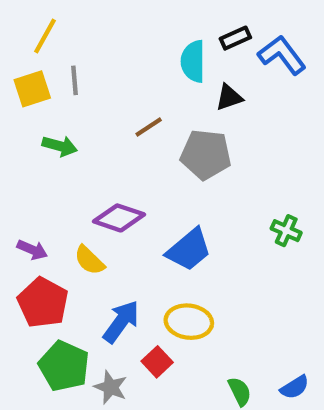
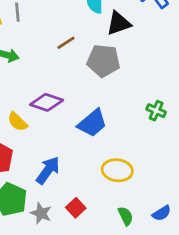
black triangle: (229, 97) -> (119, 23), size x1.4
yellow semicircle: (89, 260) -> (17, 122), moved
yellow ellipse: (189, 322) -> (117, 170), moved
red square: (157, 362) -> (76, 208), moved

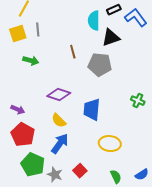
brown line: (66, 43) -> (73, 52), turned -72
yellow semicircle: (17, 122) -> (59, 121), moved
blue trapezoid: (92, 123) -> (92, 110), turned 135

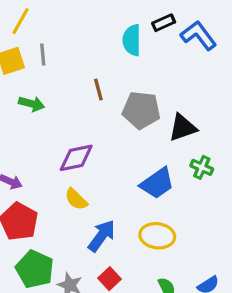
black triangle: (111, 38) -> (183, 128), moved
purple diamond: (59, 95) -> (76, 158), turned -30
blue trapezoid: (92, 110) -> (157, 183), moved, turned -130
blue arrow: (60, 144) -> (102, 236), moved

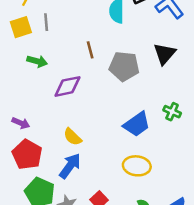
black triangle: (183, 128) -> (165, 54), moved, turned -30
purple diamond: (76, 158) -> (67, 86), moved
blue arrow: (102, 236) -> (70, 166), moved

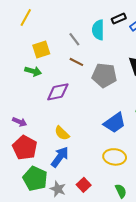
gray line: (46, 22) -> (74, 39), moved, turned -32
yellow square: (21, 27) -> (41, 50), moved
brown line: (90, 50) -> (76, 62), turned -48

